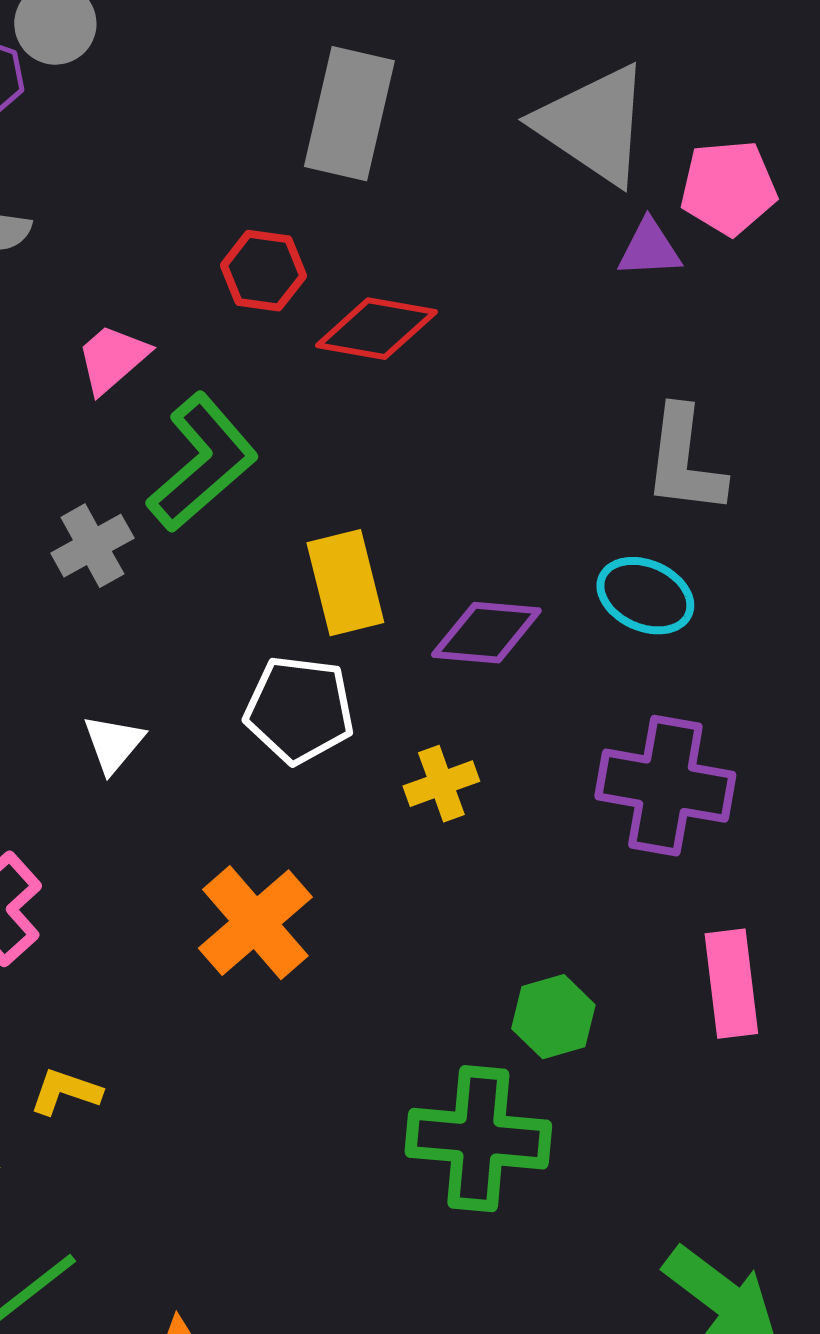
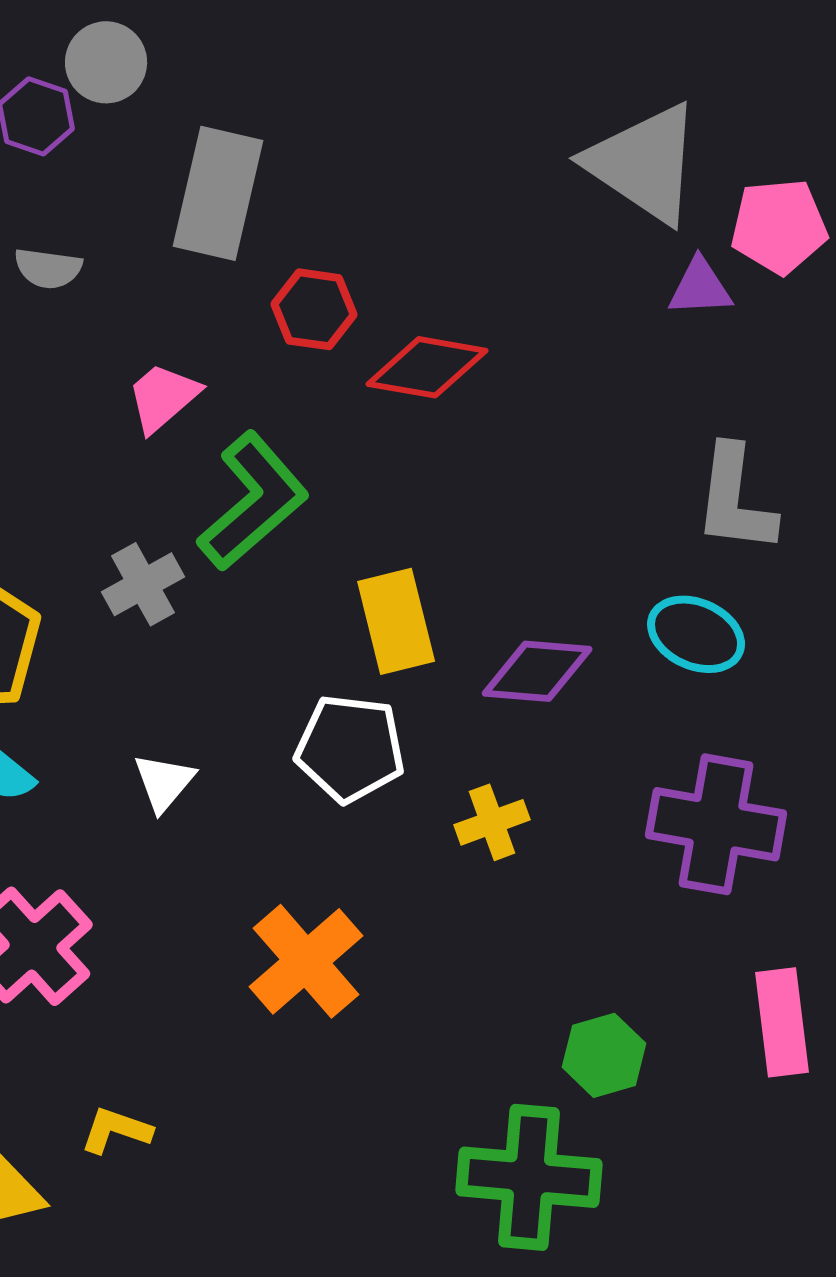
gray rectangle: (349, 114) -> (218, 193), moved

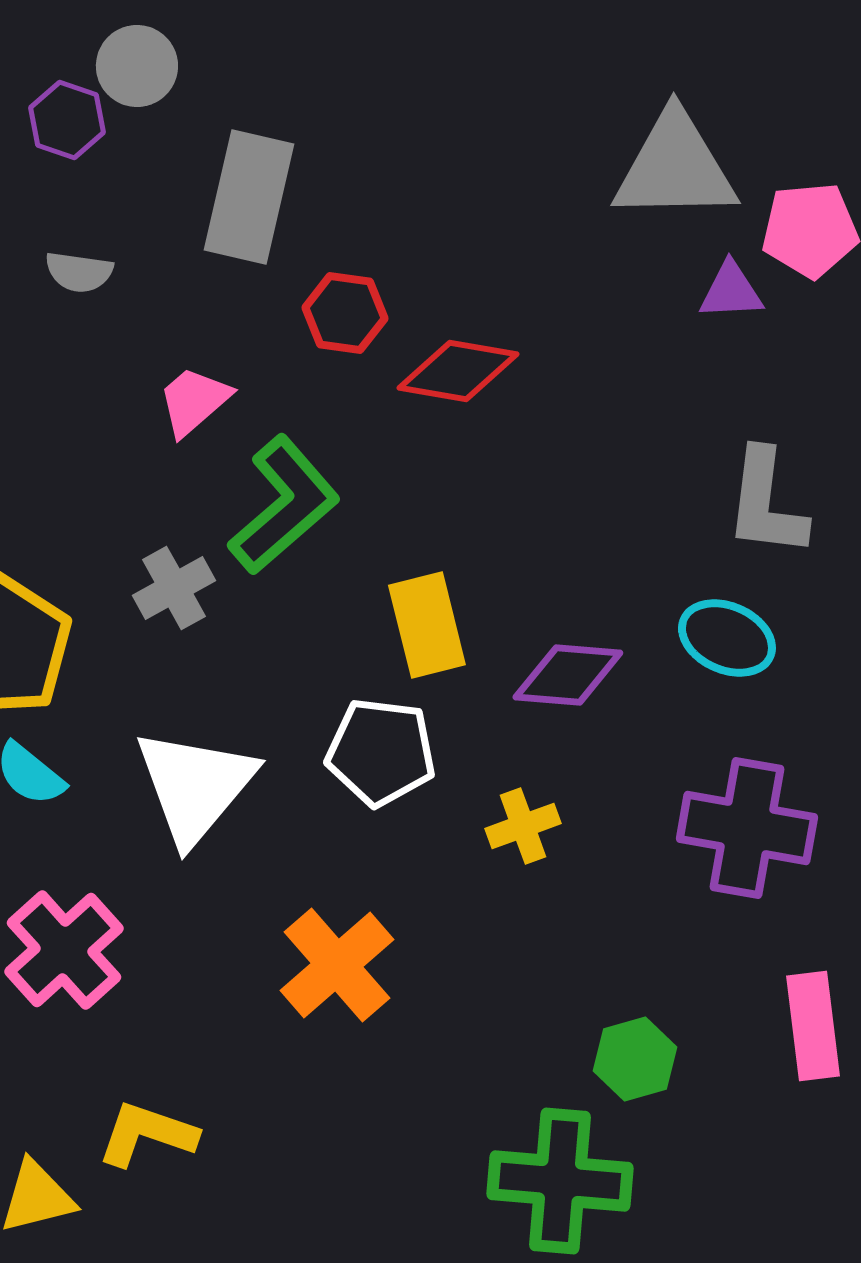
gray triangle: (644, 163) -> (675, 167), turned -35
white triangle: (164, 782) -> (195, 786), size x2.0
yellow L-shape: (116, 1130) -> (147, 1134), size x1.4

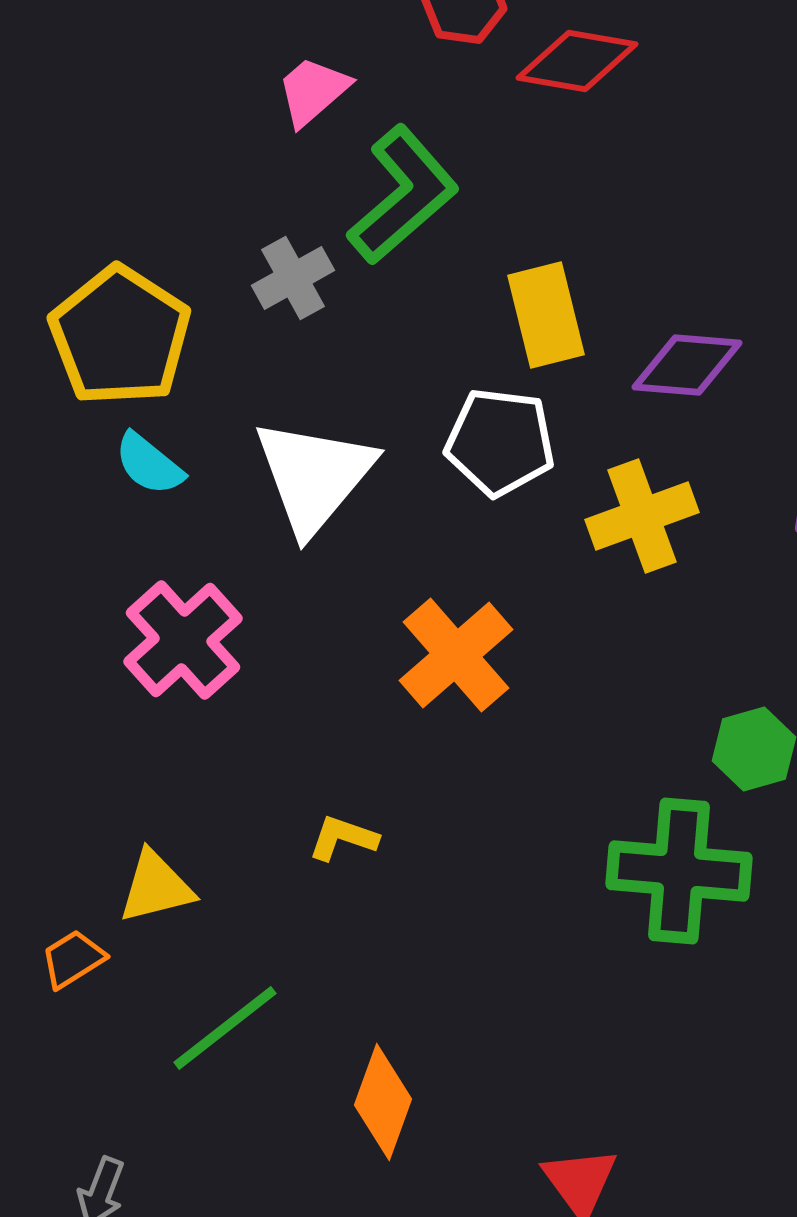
yellow cross: (523, 826) -> (642, 516), size x1.5
yellow L-shape: (147, 1134) -> (343, 838), moved, size x0.7

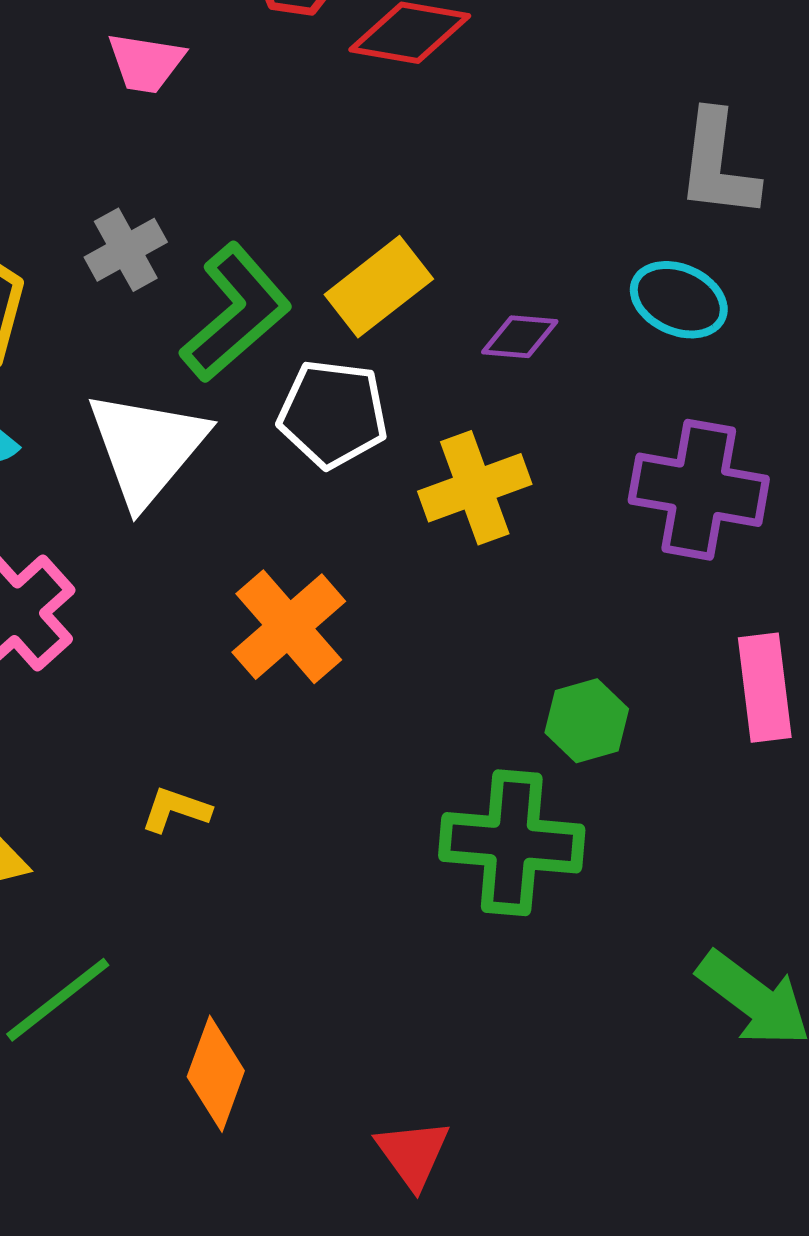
pink trapezoid: (313, 91) -> (146, 63), turned -130
green L-shape: (403, 195) -> (236, 313), moved
yellow rectangle: (546, 315) -> (379, 287), turned 66
purple diamond: (687, 365) -> (520, 337), size x0.7

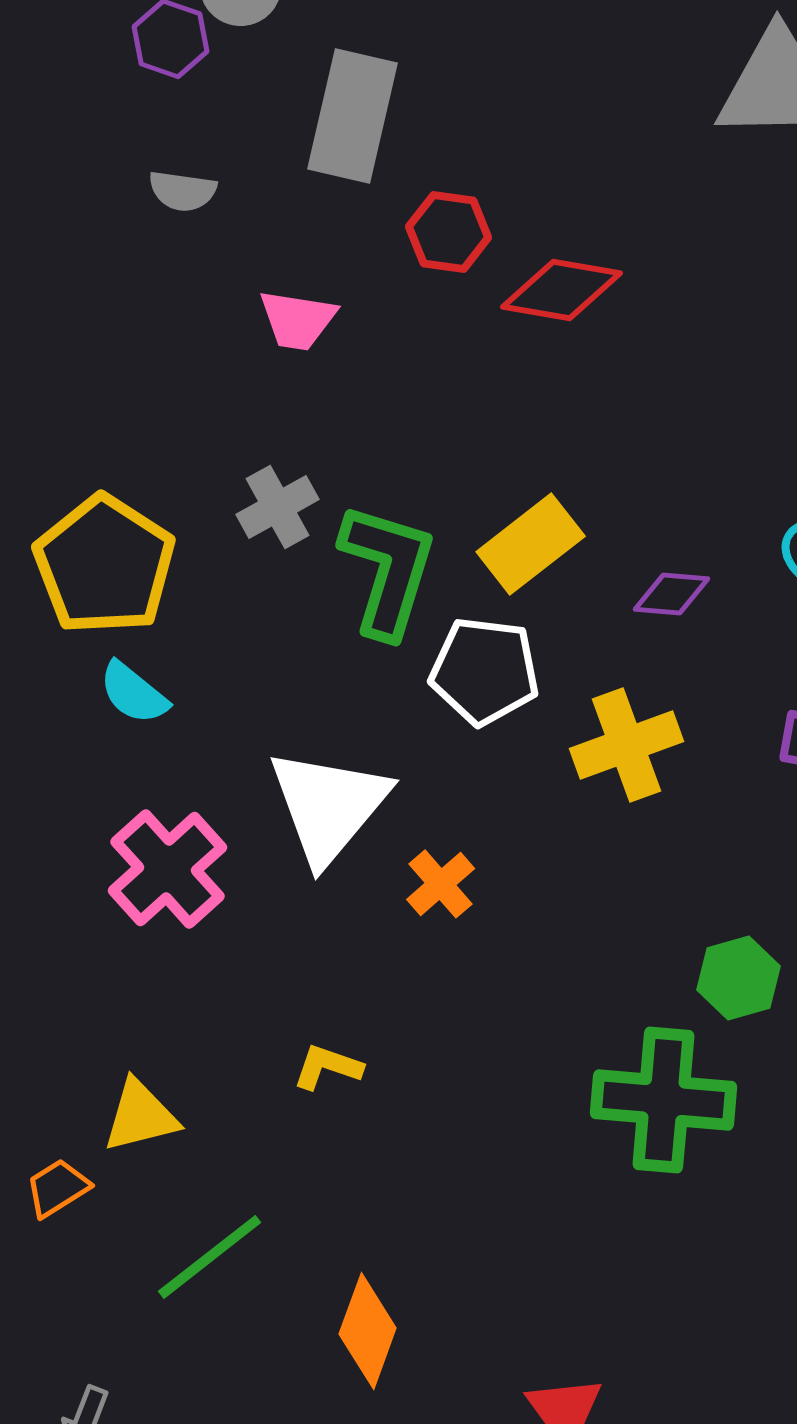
green L-shape: (236, 313) -> (388, 570), turned -32
white triangle: (147, 448) -> (329, 806), moved
orange cross: (289, 627) -> (441, 884), size x0.6

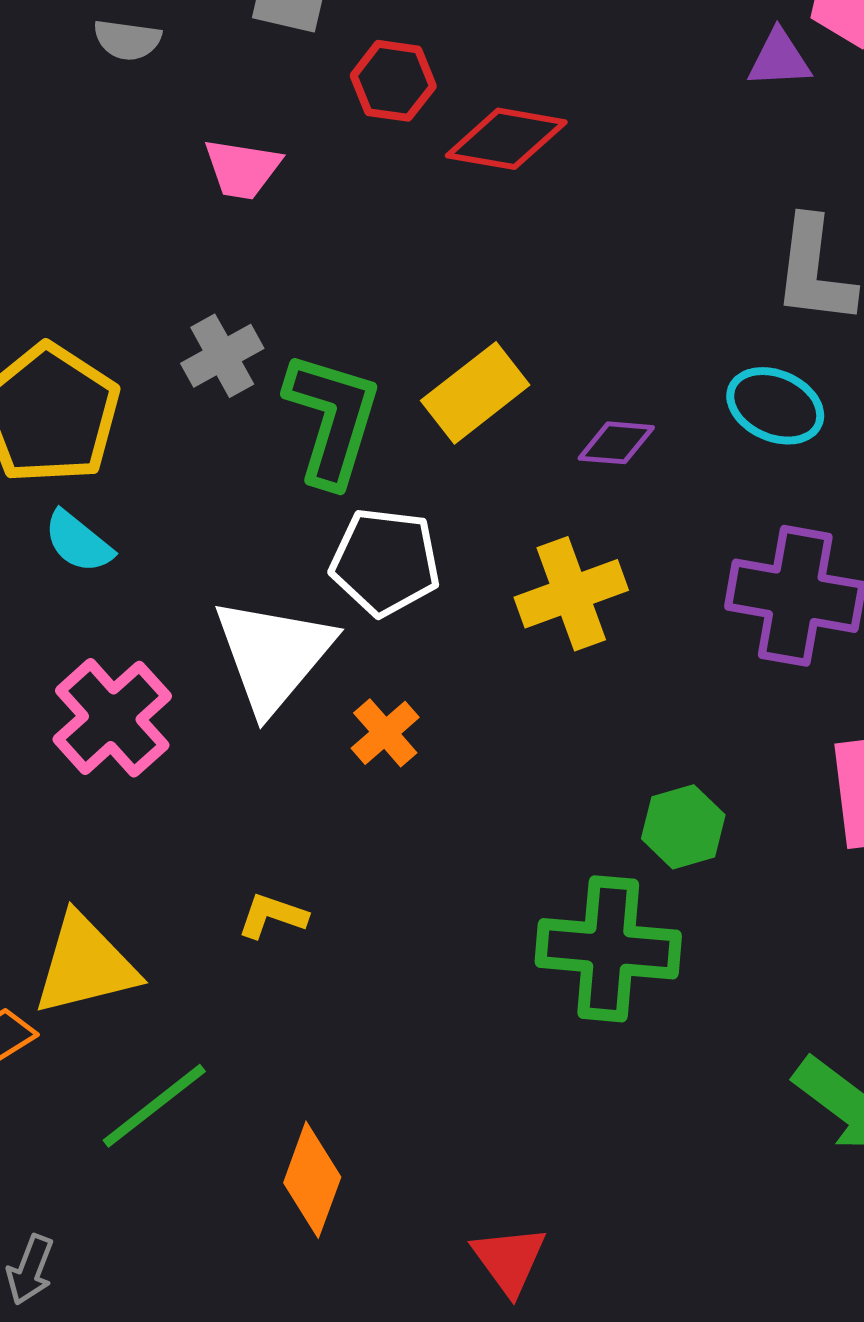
white pentagon: (485, 671) -> (385, 562), moved
yellow triangle: (141, 1116) -> (85, 965), size x1.4

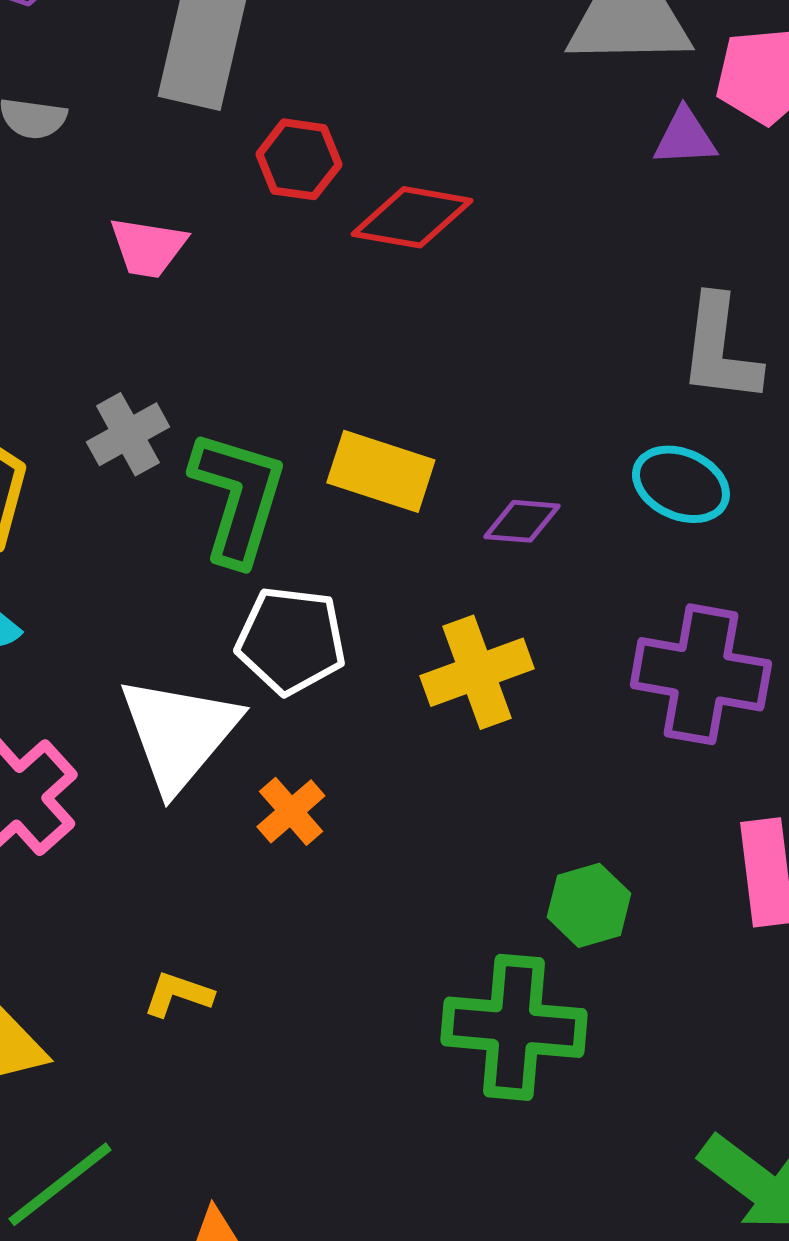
yellow rectangle: (475, 393) -> (381, 471), turned 56

